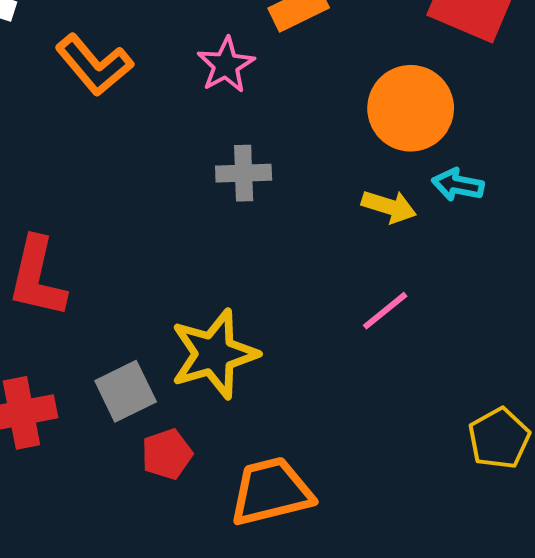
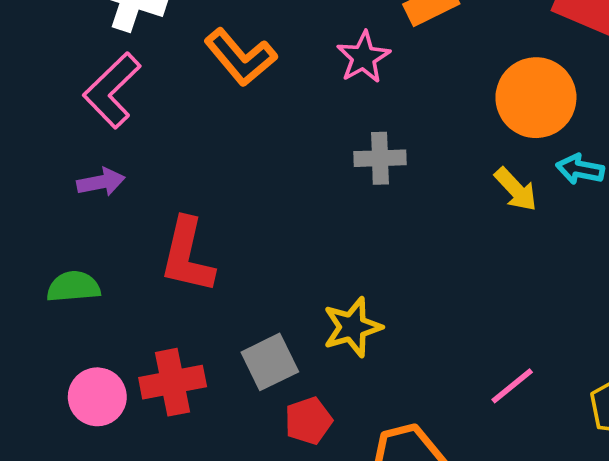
yellow arrow: (389, 207) -> (516, 189), turned 30
pink line: (385, 311) -> (512, 386), moved
yellow star: (214, 354) -> (352, 327), size x0.7

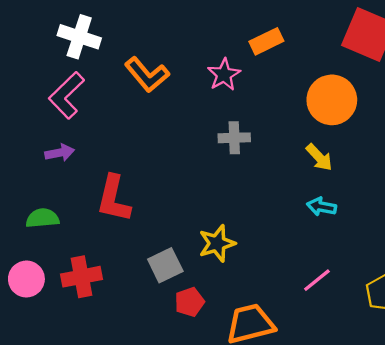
cyan arrow: (580, 169) -> (321, 207), moved
red cross: (173, 382) -> (82, 277), moved
pink circle: (97, 397) -> (26, 279), moved

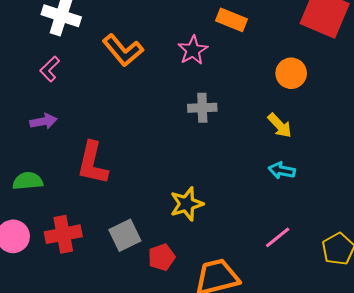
orange rectangle: (266, 41) -> (232, 20), turned 48
pink L-shape: (67, 95) -> (50, 69), size x0.6
orange circle: (332, 100) -> (291, 73), size x0.7
gray square: (165, 265) -> (125, 235), moved

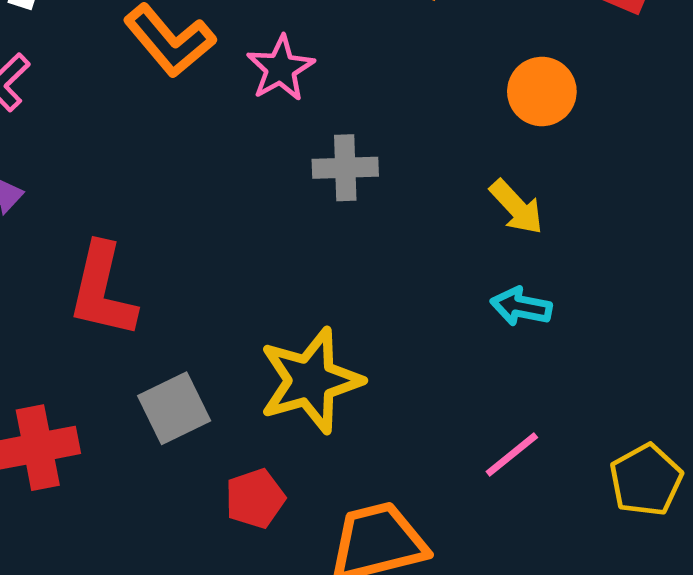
pink star: (193, 50) -> (281, 68), moved
yellow star: (187, 204) -> (311, 381), size x1.4
gray square: (125, 235) -> (174, 408), moved

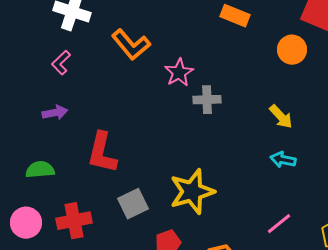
pink star: (281, 68) -> (179, 73), moved
orange circle: (542, 91) -> (292, 50), moved

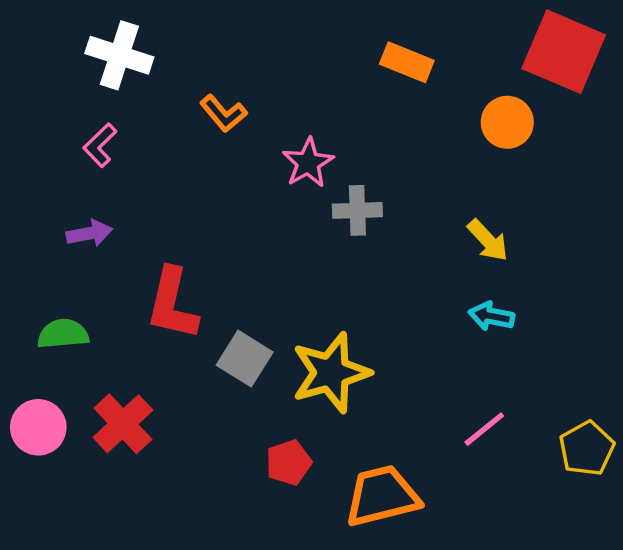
orange L-shape: (131, 45) -> (223, 113), size x0.7
gray square: (133, 204) -> (245, 359), moved, turned -32
red cross: (74, 221) -> (123, 424), turned -32

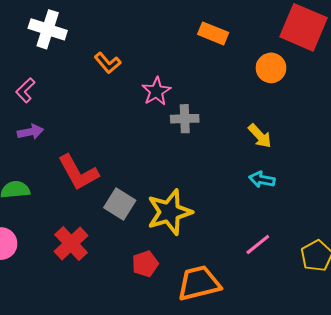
pink L-shape: (100, 145) -> (25, 90), moved
red L-shape: (172, 304) -> (78, 172), turned -42
red cross: (123, 424) -> (71, 244), moved

